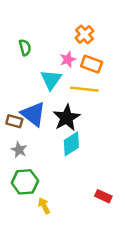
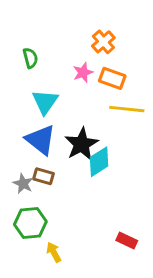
cyan triangle: (51, 80) -> (45, 102), moved
yellow line: (84, 89) -> (127, 109), moved
brown rectangle: (14, 121) -> (44, 176), moved
cyan diamond: (71, 144) -> (99, 162), moved

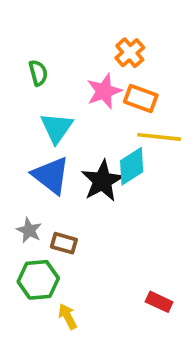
pink star: (83, 73) -> (104, 91), size x1.4
cyan diamond: (99, 162) -> (132, 166), moved
brown rectangle: (44, 176) -> (64, 243), moved

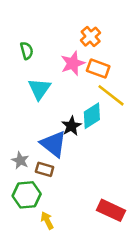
yellow line: (159, 137) -> (111, 95), turned 32
blue triangle: (51, 175) -> (54, 144), moved
black star: (102, 181) -> (71, 126), size x0.7
red rectangle: (159, 302) -> (111, 210), size x1.5

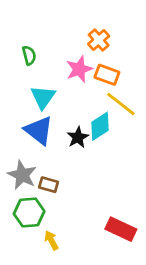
blue triangle: (54, 144) -> (39, 130), moved
gray star: (20, 160) -> (22, 175), size x1.5

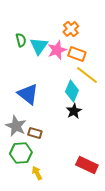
cyan triangle: (43, 97) -> (39, 46), moved
cyan diamond: (100, 126) -> (72, 91), turned -35
black star: (78, 137) -> (74, 111), moved

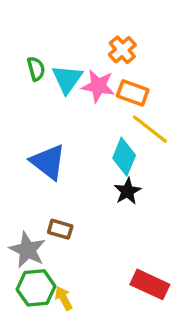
pink star: (57, 50) -> (98, 86), turned 30
gray star: (16, 126) -> (27, 250), moved
green hexagon: (21, 153) -> (36, 288), moved

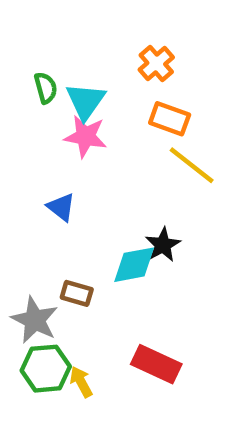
pink star: (98, 86) -> (86, 136), moved
cyan diamond: (124, 157) -> (134, 265), moved, turned 57
blue triangle: (48, 162) -> (61, 207), size x0.6
red rectangle: (150, 284) -> (156, 364), moved

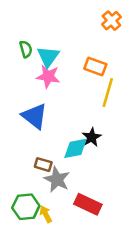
orange cross: (156, 63) -> (111, 21), moved
yellow line: (192, 165) -> (108, 93), turned 68
blue triangle: (61, 207) -> (35, 116), size x1.6
gray star: (35, 320) -> (57, 179), moved

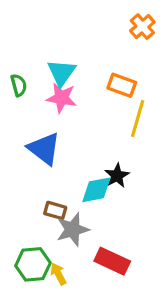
green semicircle: (26, 49) -> (19, 85), moved
gray star: (57, 179) -> (73, 229), turned 30

